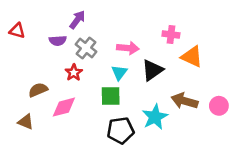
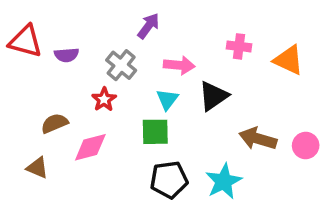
purple arrow: (77, 20) -> (148, 26), moved
red triangle: (17, 31) -> (25, 41), size x1.5
purple semicircle: (58, 41) -> (66, 55), moved
orange triangle: (192, 57) -> (289, 60), moved
cyan star: (155, 117) -> (224, 181), moved

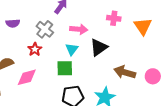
orange triangle: (289, 60) -> (143, 26), turned 30

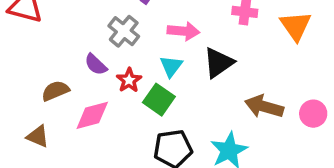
purple semicircle: (13, 23) -> (96, 64), moved, turned 48
red star: (35, 49) -> (129, 80), moved
green square: (65, 68) -> (159, 100), turned 36

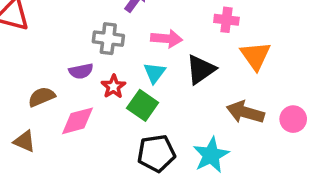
orange triangle: (296, 26) -> (256, 56), moved
gray cross: (124, 31) -> (108, 39), turned -32
purple semicircle: (96, 64) -> (81, 71), turned -55

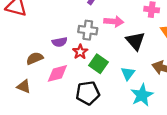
gray cross: (108, 39) -> (88, 30), moved
black triangle: (201, 69) -> (135, 41), turned -36
cyan triangle: (155, 73) -> (128, 73), moved
black pentagon: (156, 153) -> (88, 93), moved

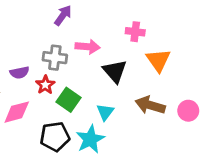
cyan star: (142, 95) -> (90, 139), moved

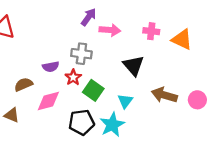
pink arrow: (88, 47) -> (110, 30), moved
orange triangle: (158, 60) -> (182, 39), moved, turned -30

